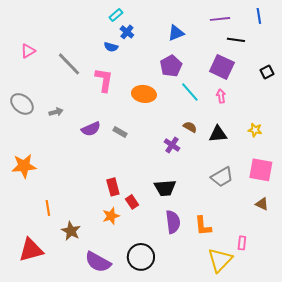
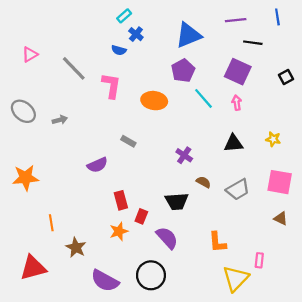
blue triangle: (176, 33) -> (188, 35), size x1.5
brown semicircle: (190, 127) -> (203, 182), moved
purple semicircle: (91, 129) -> (97, 165), moved
red rectangle: (132, 202) -> (141, 216), turned 56
purple semicircle: (173, 222) -> (167, 238), moved, turned -35

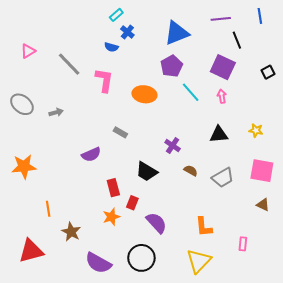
black line: (253, 43) -> (237, 40), turned 60
black trapezoid: (177, 201) -> (146, 172), moved, turned 35
yellow triangle: (236, 279) -> (199, 261), moved

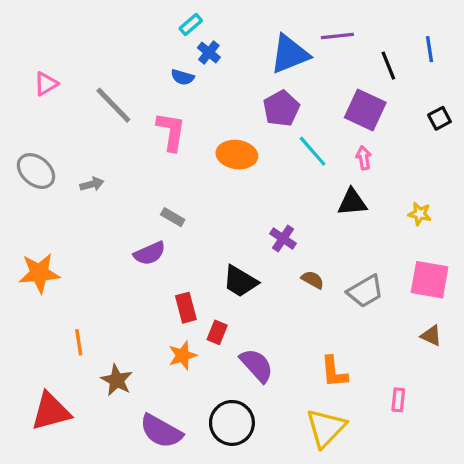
blue line: (260, 16) -> (430, 49), moved
purple line: (221, 19) -> (337, 36), moved
gray rectangle: (120, 132) -> (173, 217), moved
black triangle: (219, 134) -> (352, 202), moved

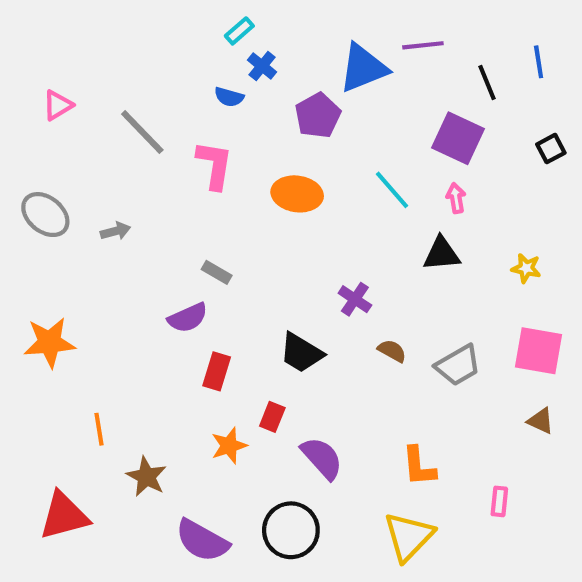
purple pentagon: (281, 108) -> (318, 116), moved
red rectangle: (186, 308) -> (217, 371), moved, turned 32

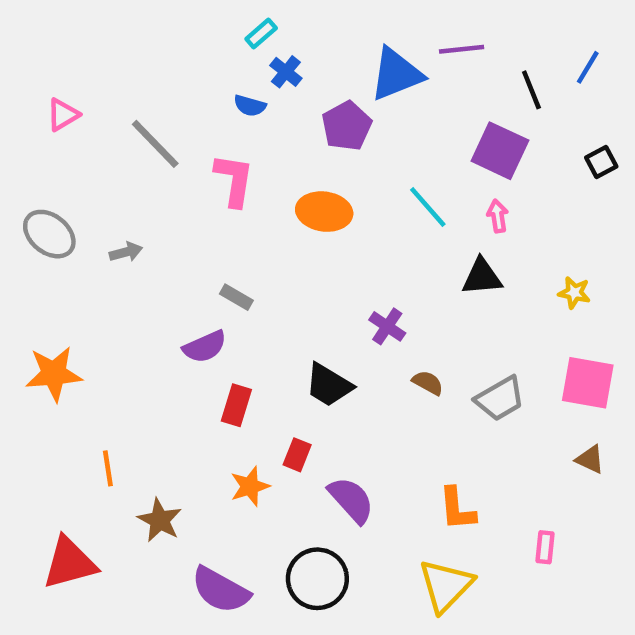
blue line: (539, 62) -> (588, 67), turned 40

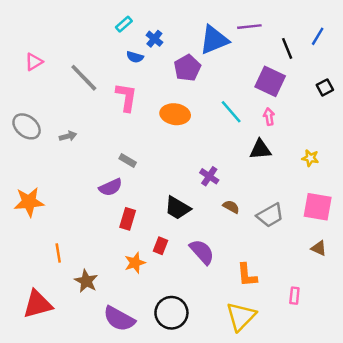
cyan rectangle: (261, 34) -> (124, 24), moved
purple semicircle: (351, 500) -> (202, 252), moved

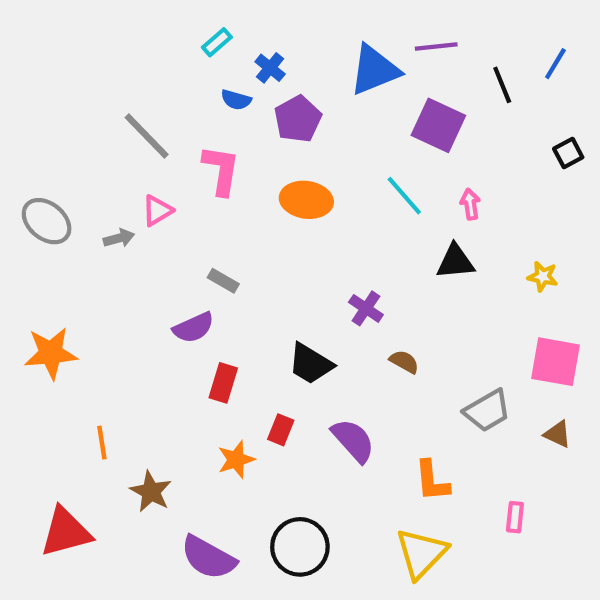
pink triangle: (34, 62) -> (157, 210), moved
purple pentagon: (187, 68) -> (298, 119), moved
purple square: (270, 81) -> (438, 125), moved
gray trapezoid: (270, 215) -> (487, 411), moved

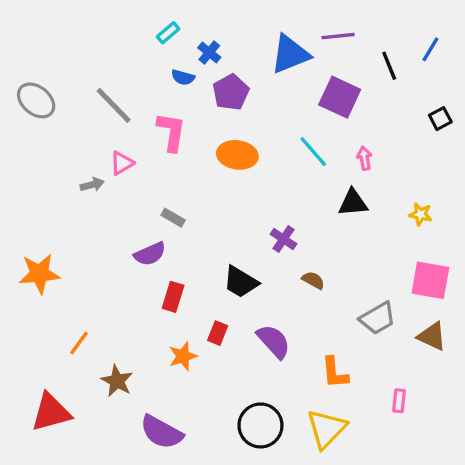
gray ellipse: (47, 221) -> (36, 100), moved
brown triangle: (558, 434) -> (432, 336), size x1.4
orange line: (102, 443) -> (79, 343), turned 45
black circle: (300, 547) -> (260, 425), moved

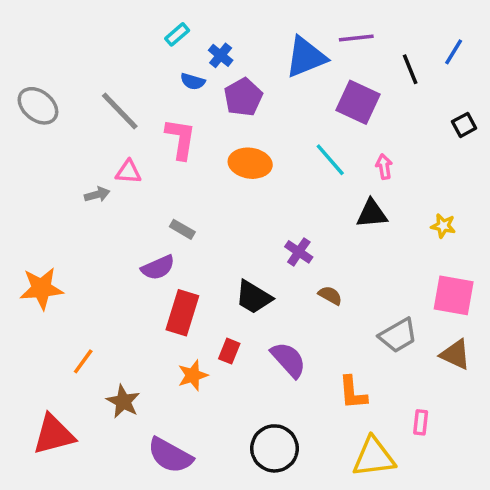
pink triangle: (122, 163) -> (128, 172), turned 35
red rectangle: (173, 297) -> (182, 313), size x1.4
yellow triangle: (326, 429) -> (374, 457), moved, turned 39

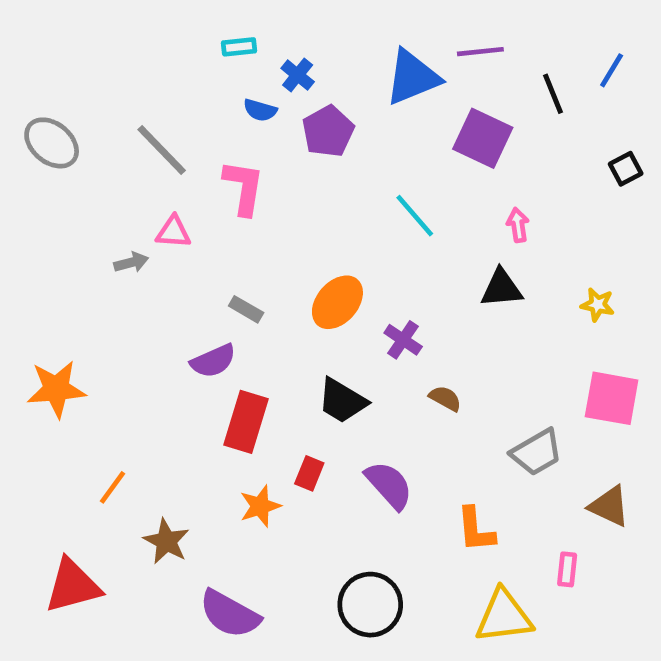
cyan rectangle: (177, 34) -> (239, 47), turned 35
cyan line: (330, 160) -> (415, 216), moved
orange ellipse: (250, 163) -> (337, 302), moved, turned -57
brown triangle: (455, 355) -> (609, 506), moved

